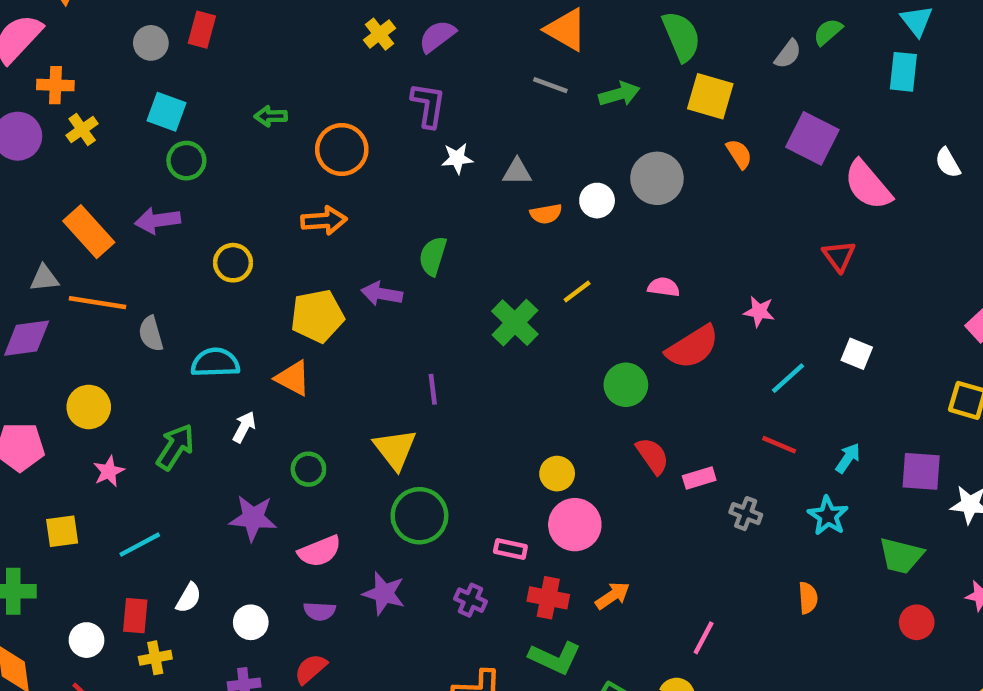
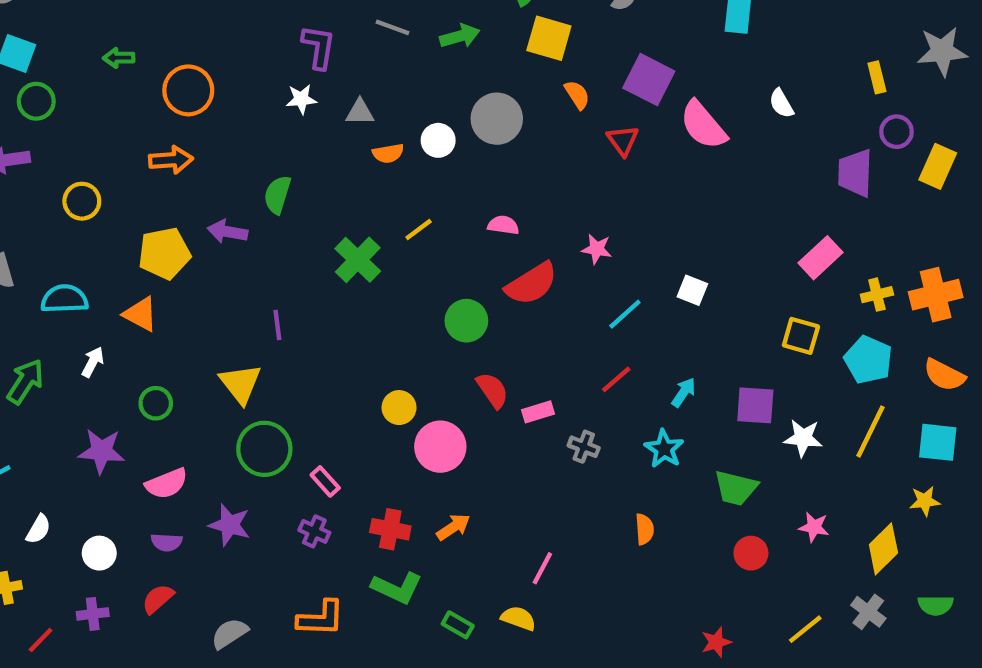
purple L-shape: (428, 105) -> (319, 47), moved
red triangle: (839, 256) -> (623, 140), moved
red line: (779, 445) -> (616, 379), turned -64
pink circle: (575, 525) -> (440, 447), moved
pink rectangle: (510, 549) -> (325, 481), moved, turned 36

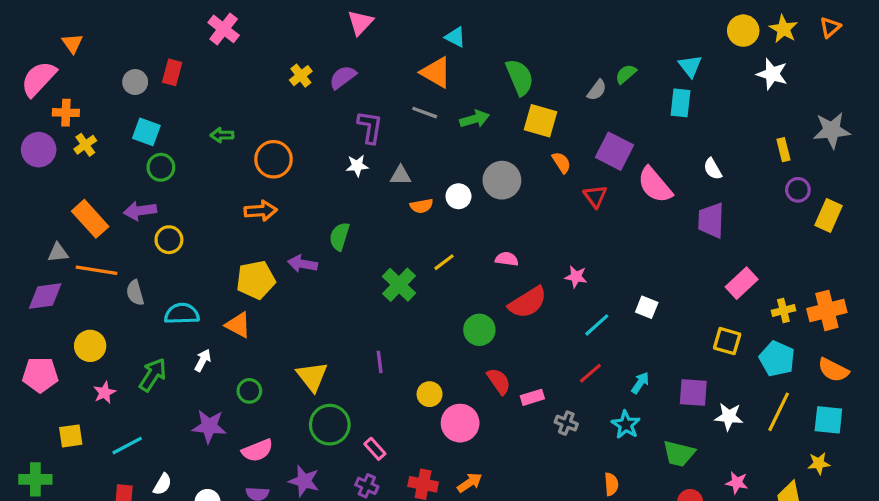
purple trapezoid: (855, 173) -> (711, 220), moved
yellow circle: (82, 201) -> (169, 240), moved
purple line: (277, 325) -> (380, 362), moved

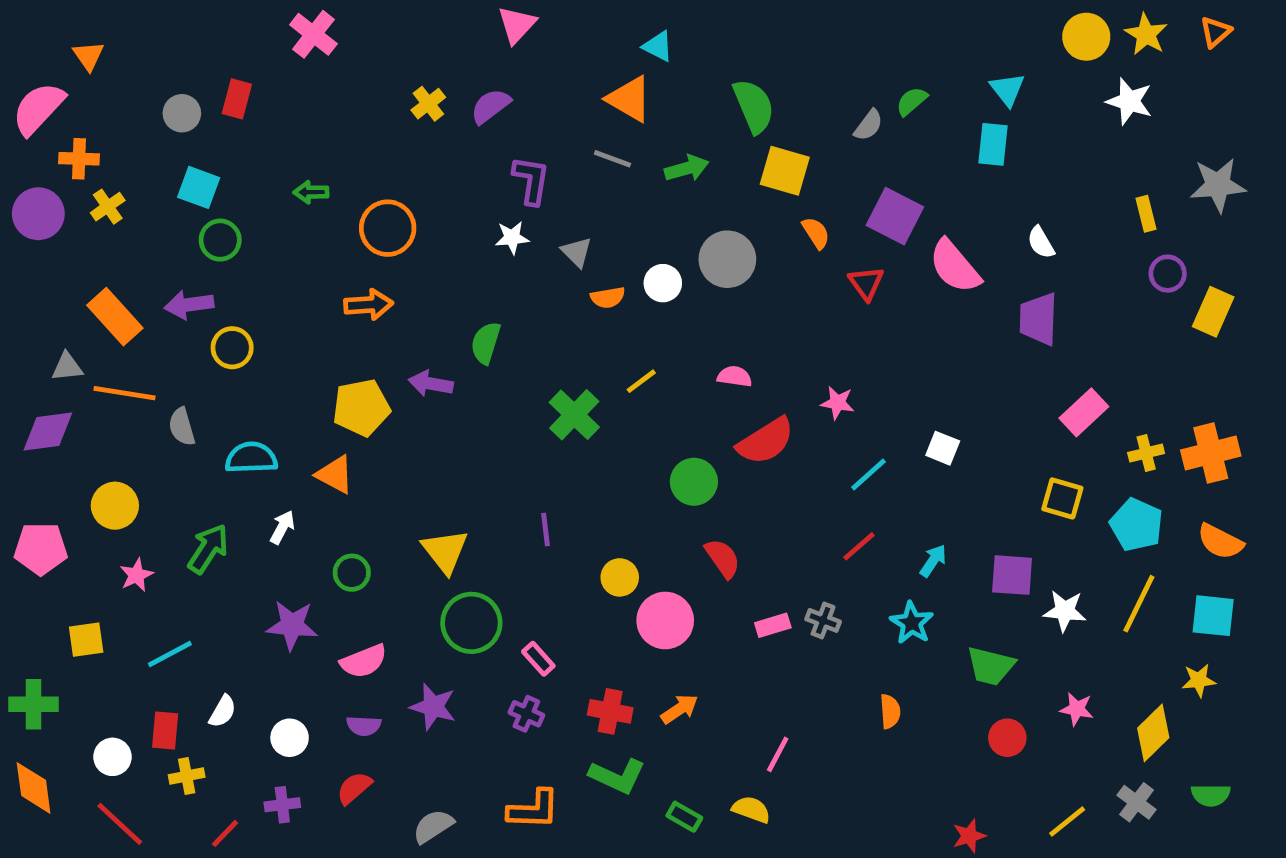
gray triangle: (401, 175) -> (577, 252), turned 45
pink rectangle: (532, 397) -> (773, 625), moved

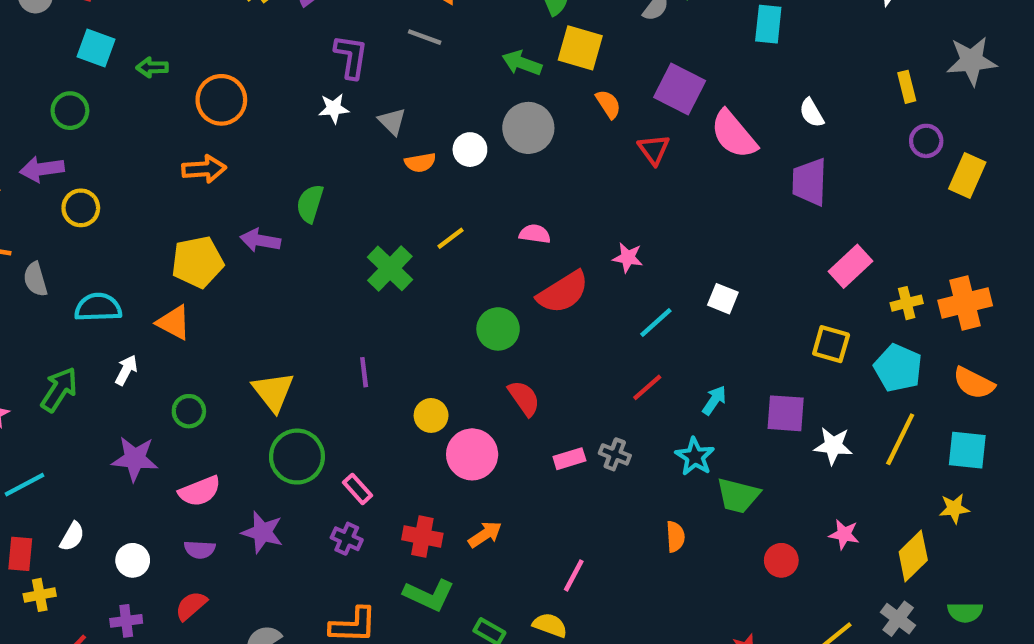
green arrow: (687, 168) -> (522, 63), moved, turned -144
cyan square: (199, 187) -> (96, 48), moved
green trapezoid: (991, 666) -> (738, 495), moved

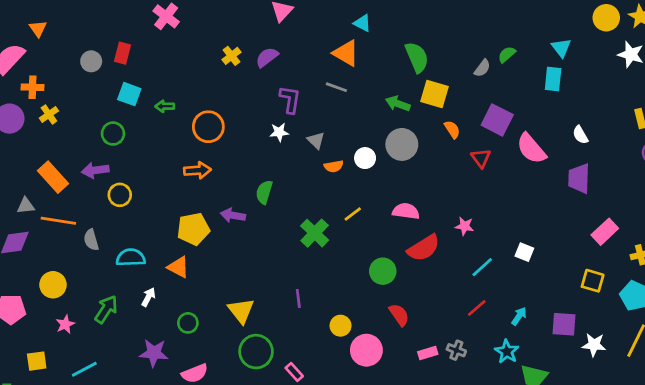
pink semicircle: (535, 234) -> (406, 211), size x1.4

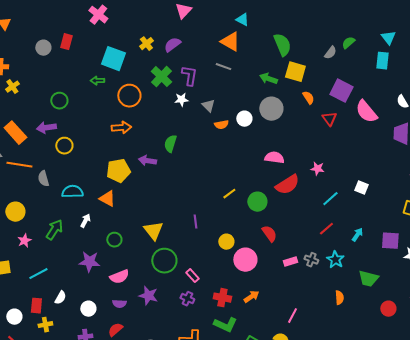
cyan square: (129, 94) -> (113, 59), moved, size x1.4
yellow line: (353, 214) -> (229, 194), moved
green cross: (315, 233) -> (161, 77), moved
cyan star: (507, 352) -> (335, 260), moved

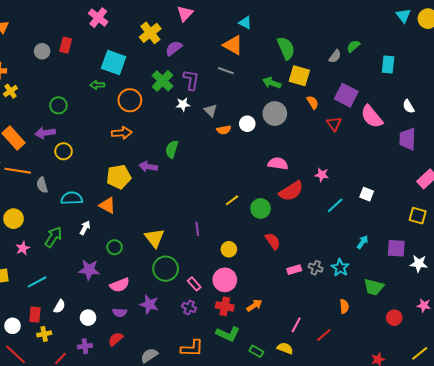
cyan triangle: (388, 38) -> (403, 16), moved
yellow cross: (146, 44) -> (150, 33), moved, size x1.5
red line: (326, 229) -> (324, 335), moved
pink circle: (245, 260) -> (225, 280), moved

